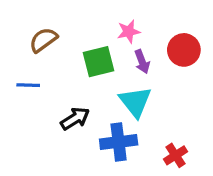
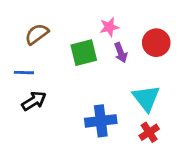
cyan triangle: (135, 102) -> (146, 98), moved
black arrow: (75, 119) -> (34, 101), moved

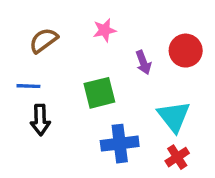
pink star: (109, 27) -> (104, 30), moved
green square: (84, 53) -> (99, 93), moved
black arrow: (34, 101) -> (40, 120), turned 120

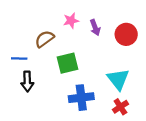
brown semicircle: (44, 40) -> (44, 39), moved
purple arrow: (143, 62) -> (95, 27), moved

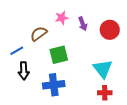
blue line: (19, 58) -> (17, 51), turned -32
blue cross: (81, 98) -> (54, 85), moved
red cross: (120, 107) -> (105, 93), turned 32

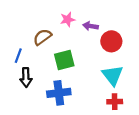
purple arrow: (83, 24) -> (91, 26), turned 120
red circle: (110, 30) -> (111, 41), moved
blue line: (17, 51) -> (18, 56), turned -40

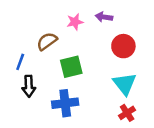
purple arrow: (91, 26) -> (104, 17), moved
red cross: (115, 102) -> (127, 113), turned -32

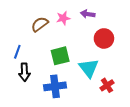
brown semicircle: (47, 41) -> (40, 24), moved
cyan triangle: (125, 84) -> (89, 68), moved
red cross: (127, 113) -> (107, 85), moved

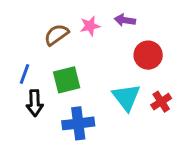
green square: (60, 56) -> (67, 80), moved
red cross: (107, 85) -> (161, 102), moved

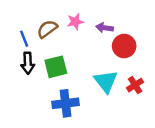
purple arrow: (125, 20) -> (105, 28), moved
blue line: (24, 74) -> (24, 39), moved, turned -42
black arrow: (35, 103) -> (28, 63), moved

